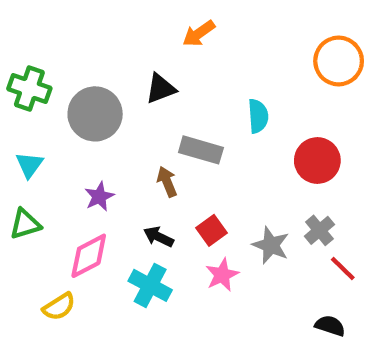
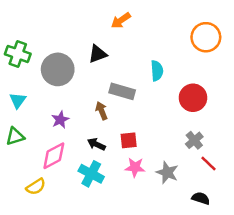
red square: (211, 230) -> (129, 140), turned 30
gray star: (271, 245) -> (167, 173), moved
pink star: (222, 275) -> (135, 167), turned 30

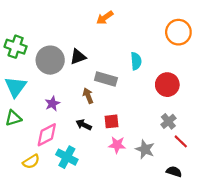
black triangle: (98, 54) -> (78, 57), moved
cyan triangle: (18, 100) -> (16, 87), size x1.5
cyan cross: (91, 174) -> (67, 157), moved

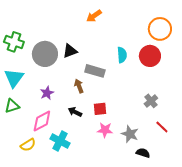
red circle: (167, 85) -> (150, 56), moved
gray cross: (168, 121) -> (151, 101), moved
black semicircle: (174, 172) -> (143, 153), moved

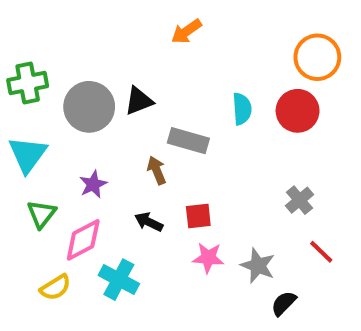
green cross: (14, 42) -> (28, 83), turned -30
green triangle: (12, 106) -> (42, 214), moved, turned -35
black semicircle: (143, 153) -> (284, 303), turned -64

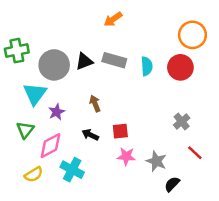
gray rectangle: (188, 141) -> (114, 60), moved
cyan triangle: (28, 154) -> (35, 94), moved

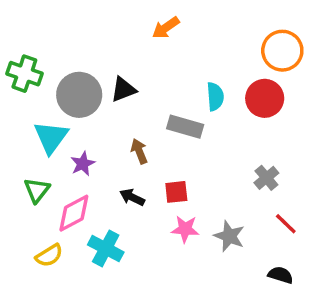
green cross: (17, 51) -> (24, 74), turned 30
gray rectangle: (114, 60) -> (185, 127), moved
black semicircle: (172, 184) -> (281, 275), moved, turned 63

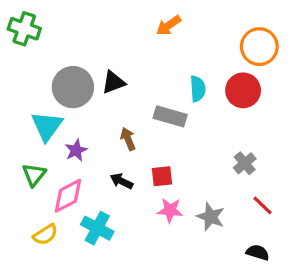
orange arrow: (166, 28) -> (169, 26), moved
green cross: (24, 74) -> (24, 29), moved

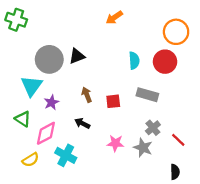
gray rectangle: (170, 116) -> (147, 95), moved
gray cross: (245, 163) -> (153, 128), moved
green triangle: (34, 175) -> (23, 119), turned -35
red square: (162, 176) -> (113, 101), moved
black semicircle: (258, 252) -> (175, 172), turned 72

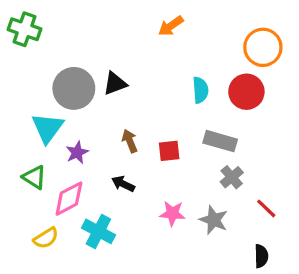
gray cross: (153, 128) -> (232, 177), moved

